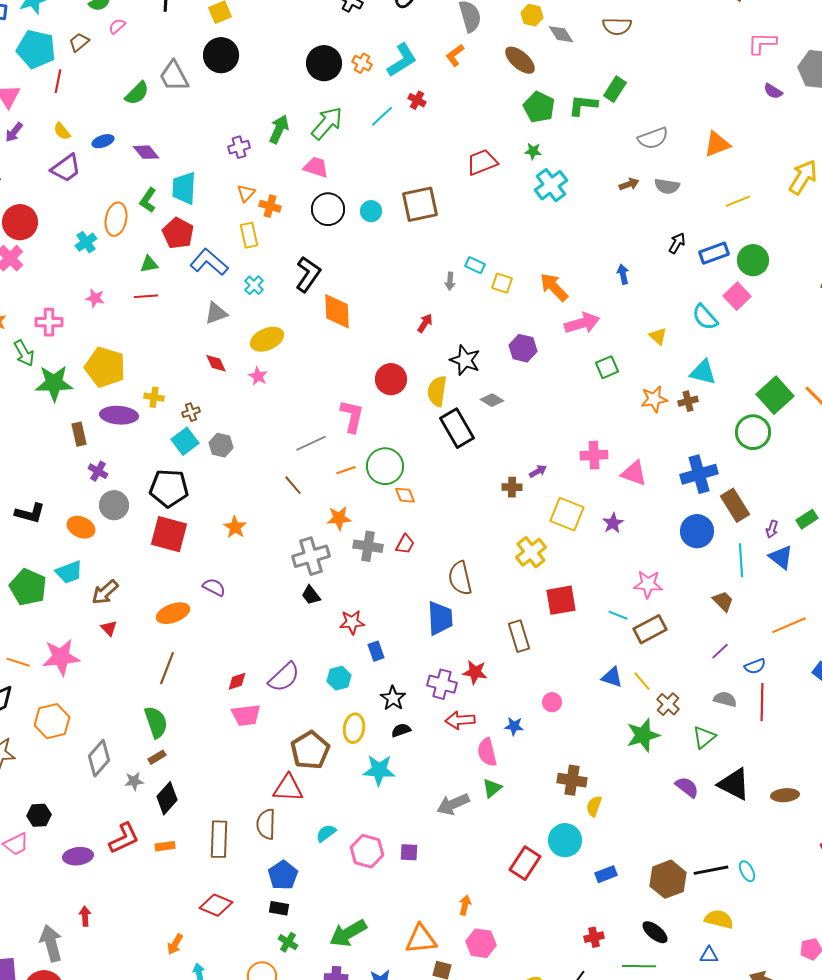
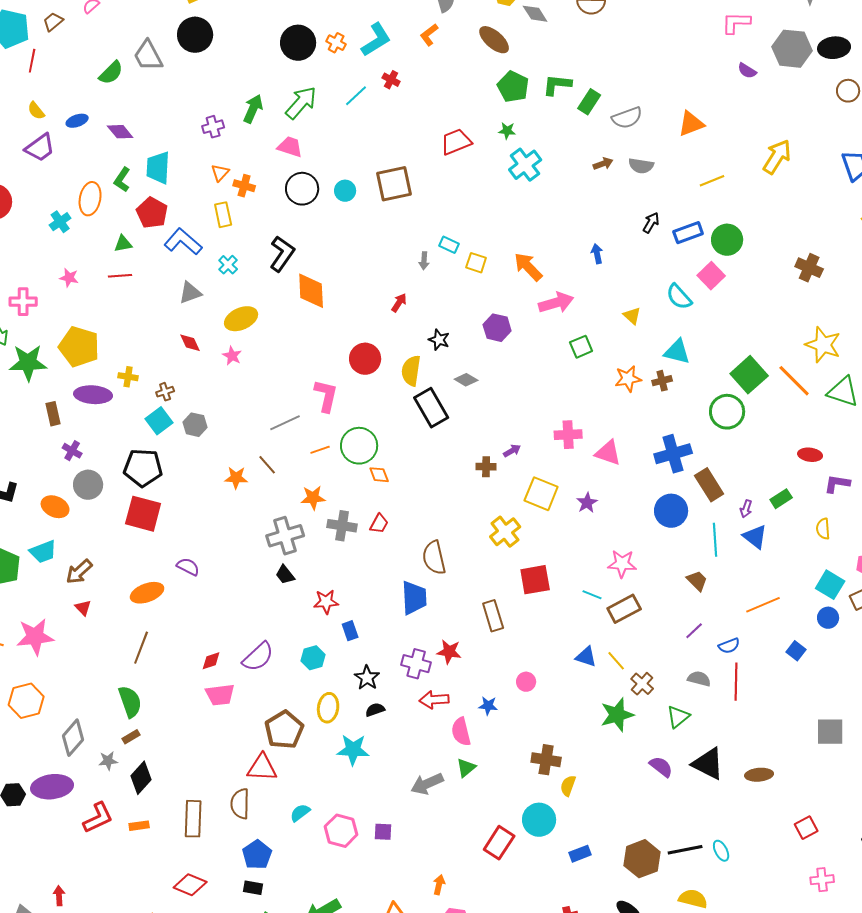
green rectangle: (615, 89) -> (589, 102), moved
black star: (465, 360) -> (439, 340), size x0.7
orange star: (235, 527) -> (236, 478), moved, turned -30
purple ellipse: (78, 856) -> (52, 787), moved, size x1.4

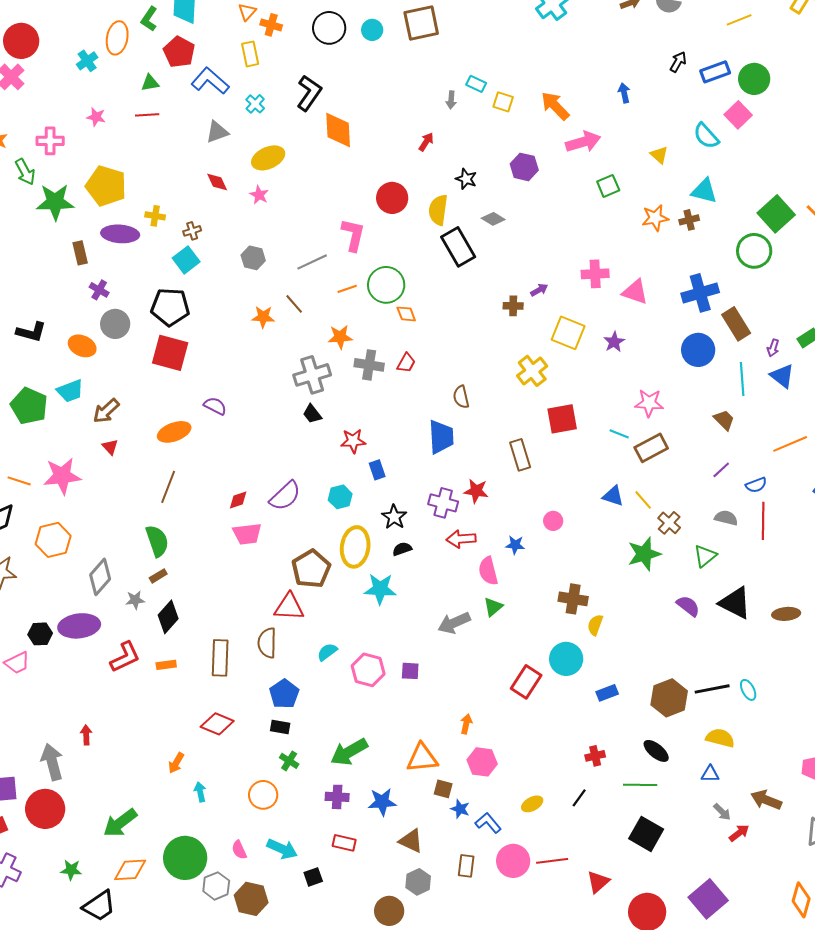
gray hexagon: (195, 425) -> (253, 258), moved
brown semicircle: (434, 558) -> (461, 397), size x0.7
yellow ellipse: (328, 708) -> (355, 547), size x1.4

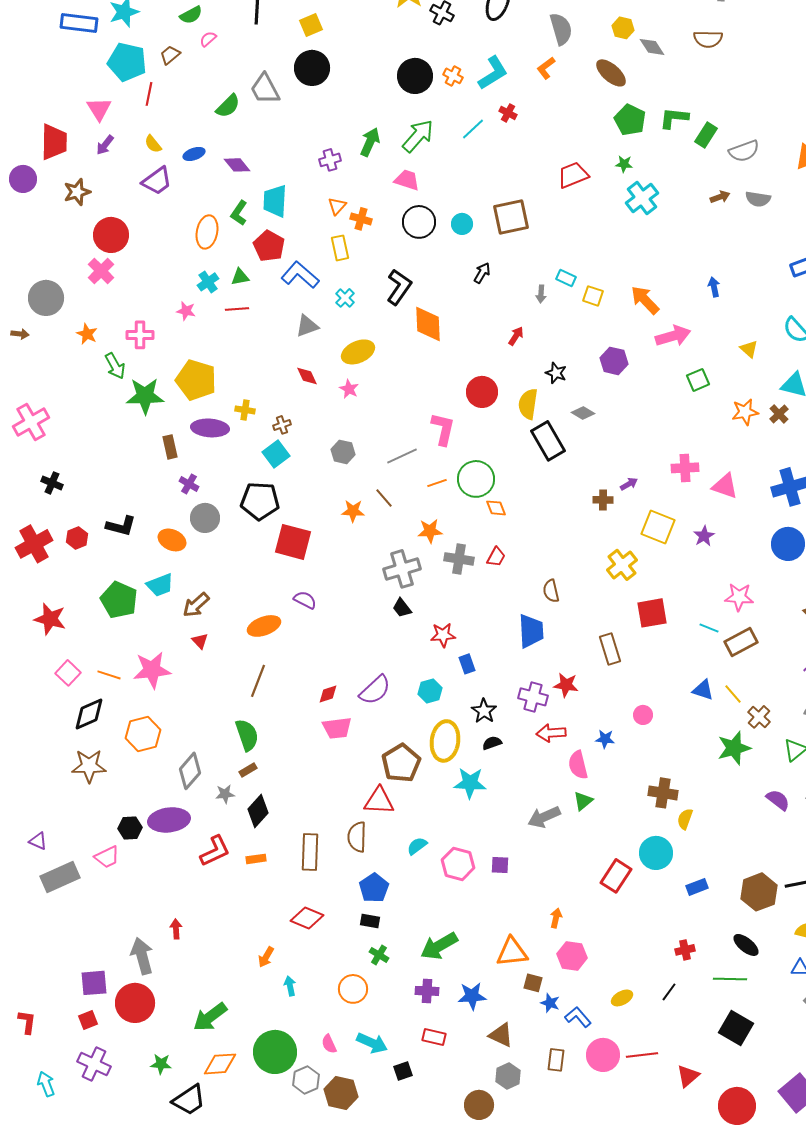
cyan cross: (87, 61) -> (208, 282), moved
black arrow: (678, 62) -> (482, 273), moved
brown cross: (689, 220) -> (779, 414), turned -30
red square: (170, 353) -> (293, 542), moved

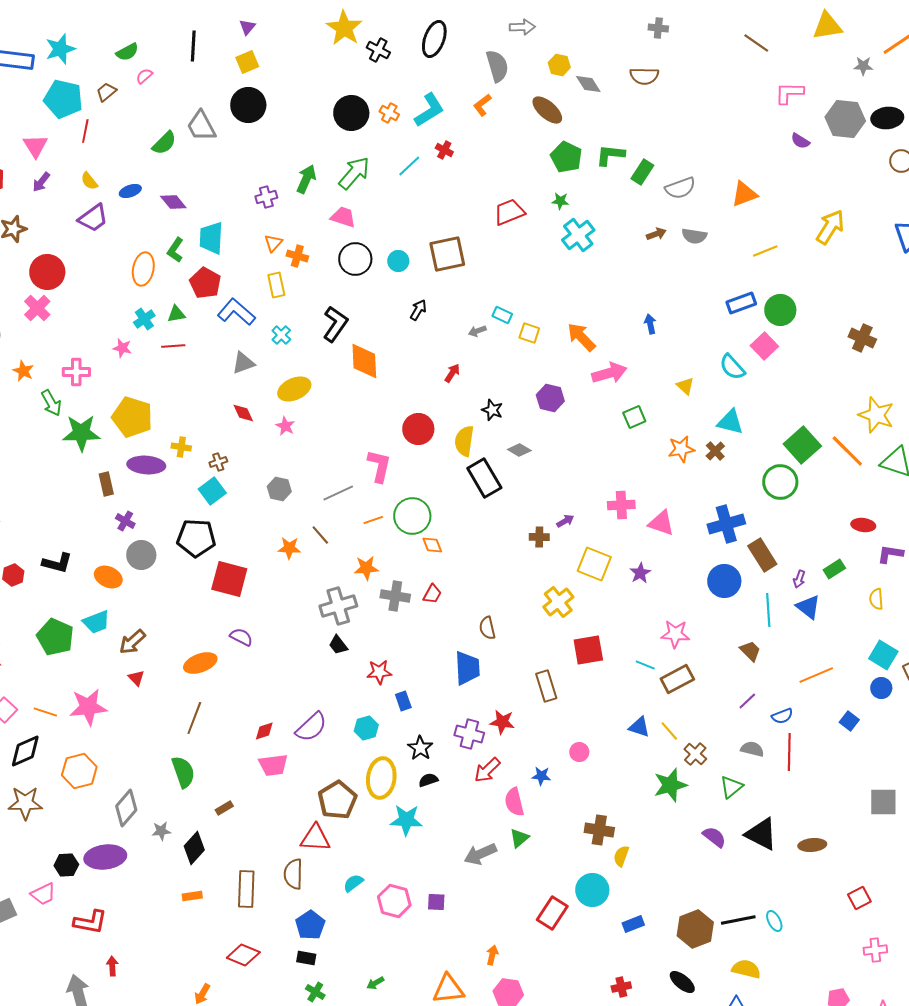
gray arrow: (541, 294) -> (477, 331), turned 66
red arrow: (551, 733) -> (487, 770), turned -40
brown rectangle: (248, 770) -> (224, 808), moved
red L-shape: (215, 851) -> (90, 922), moved, turned 36
green arrow: (439, 946) -> (375, 983), size x0.5

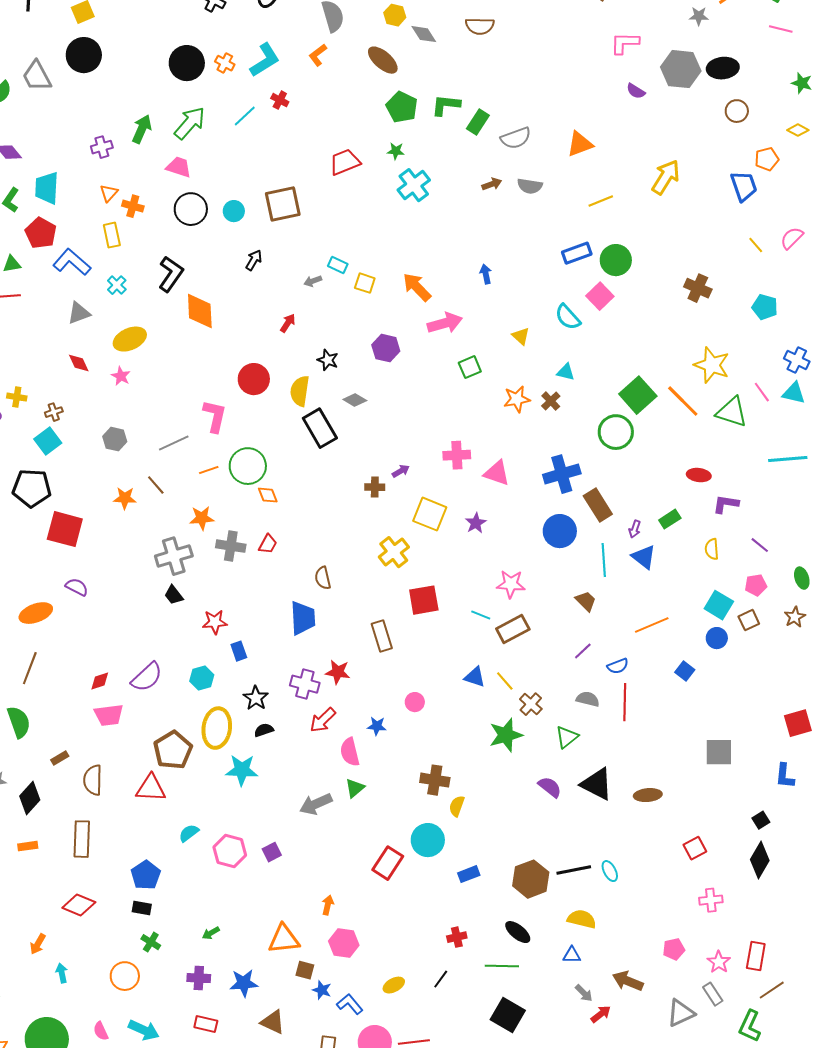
cyan triangle: (730, 422) -> (566, 372), size x0.7
brown semicircle: (293, 874) -> (93, 780), moved
purple square: (436, 902) -> (272, 852), turned -30

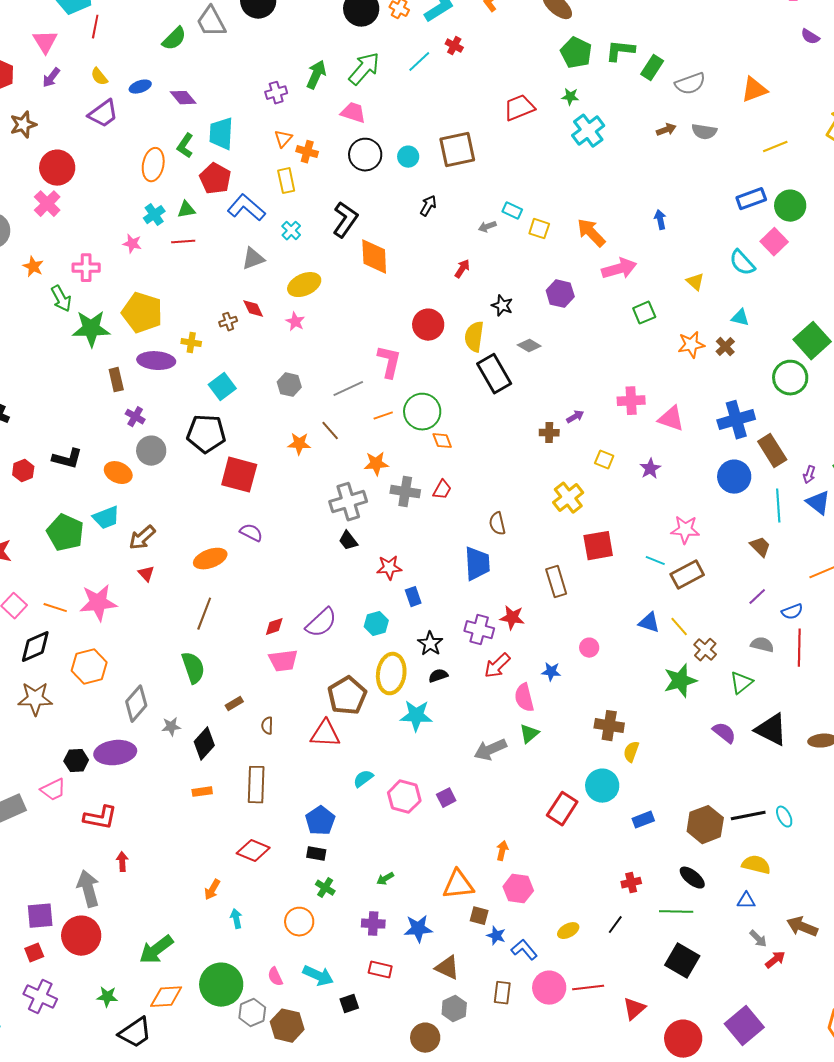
brown cross: (54, 412) -> (228, 322), moved
yellow square: (430, 514) -> (604, 460), size x0.6
brown semicircle: (93, 780) -> (267, 726), size x0.6

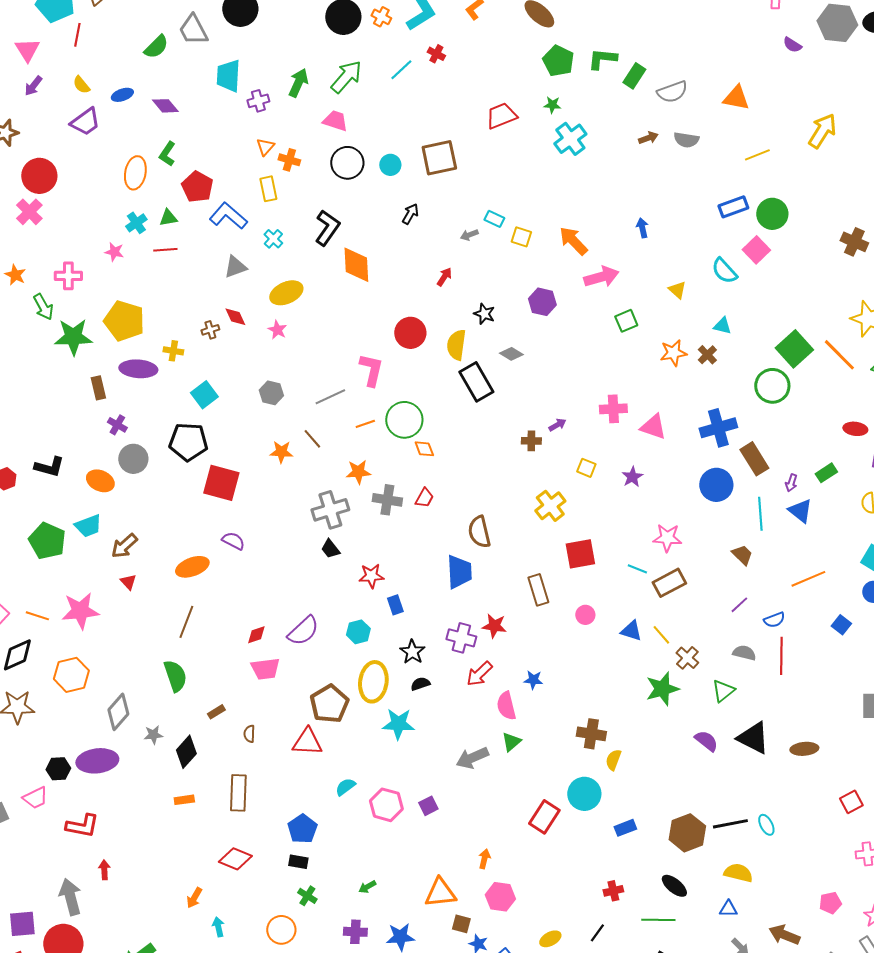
orange triangle: (754, 90) -> (736, 98), turned 32
cyan trapezoid: (221, 134) -> (228, 76), moved
brown semicircle: (497, 524) -> (479, 532), size x1.4
pink circle: (589, 648) -> (585, 615), moved

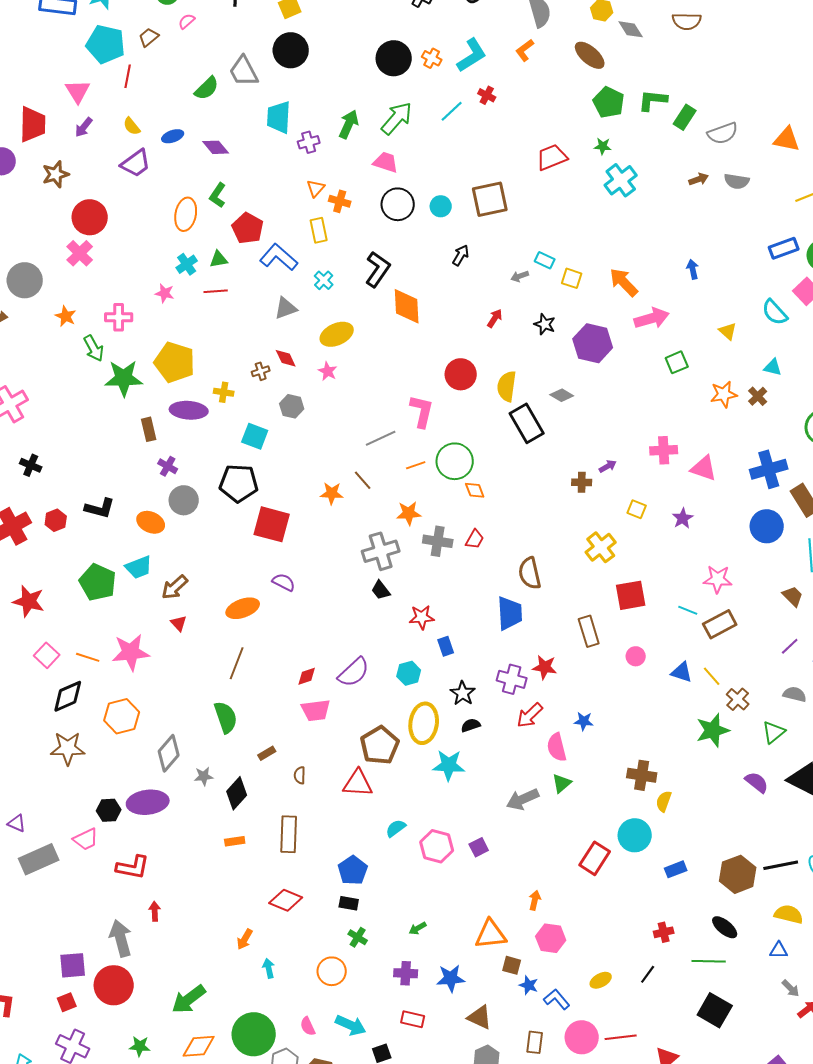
purple hexagon: (542, 302) -> (593, 343), size x1.4
black star: (484, 314) -> (545, 324), moved
gray hexagon: (271, 393) -> (292, 406), moved
cyan square: (204, 395) -> (255, 436), turned -32

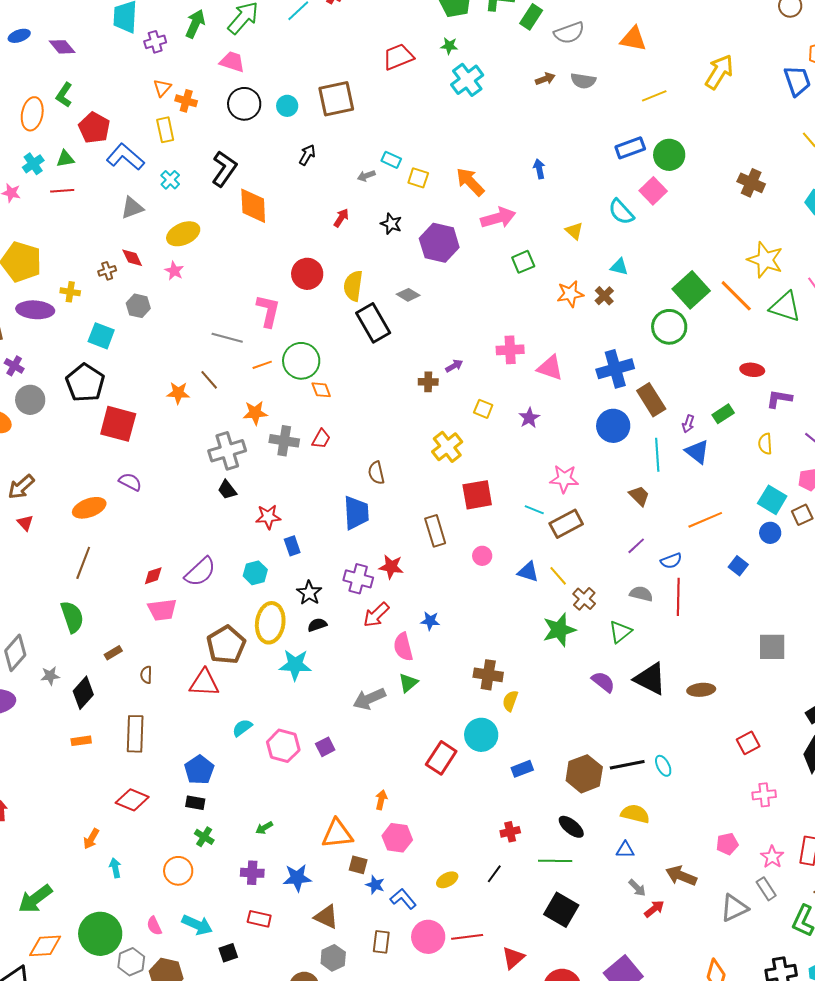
gray line: (381, 438) -> (227, 338), turned 40
black pentagon: (239, 483) -> (85, 383), turned 30
brown semicircle: (530, 573) -> (376, 473), size x0.7

